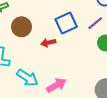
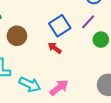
red arrow: (48, 43) -> (55, 48), moved, turned 56

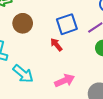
pink arrow: (59, 88) -> (65, 81), moved

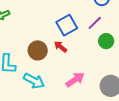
brown circle: (23, 23) -> (38, 50), moved

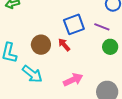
purple line: (95, 23) -> (102, 27), turned 56

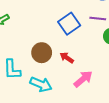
red arrow: (64, 45) -> (67, 58), moved

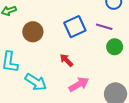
brown circle: (42, 53) -> (33, 32), moved

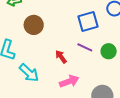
blue square: (75, 27) -> (88, 22), moved
purple line: (104, 27) -> (85, 47), moved

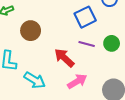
red arrow: (61, 57) -> (64, 58), size x1.5

